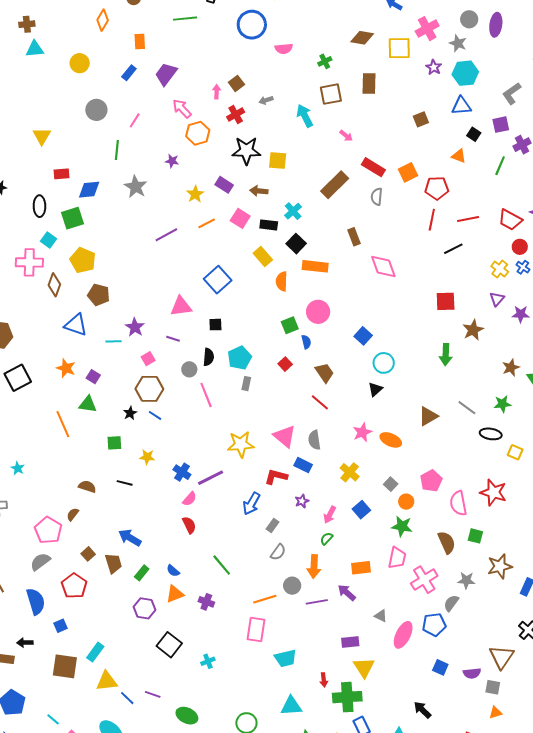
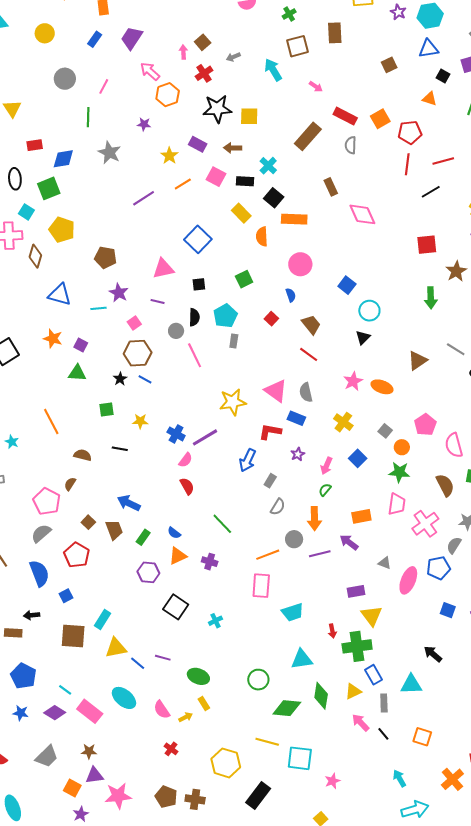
brown pentagon: (99, 295) -> (105, 258), moved
green square: (290, 325) -> (244, 279), moved
orange line: (63, 424) -> (51, 422), moved

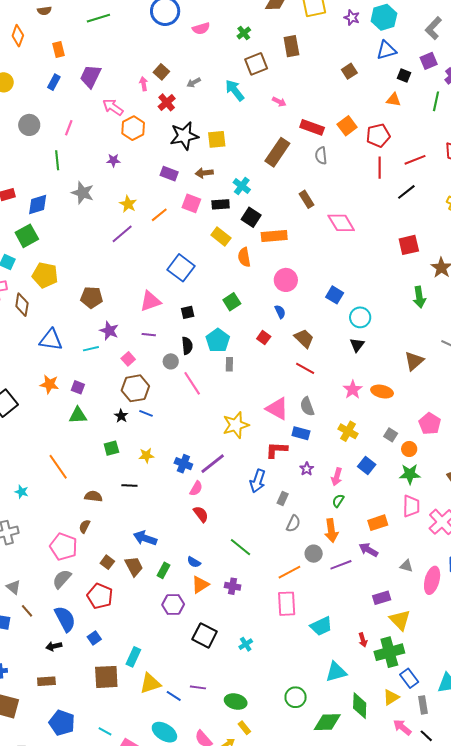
yellow star: (169, 156) -> (128, 204), moved
black arrow: (32, 615) -> (54, 646), moved

